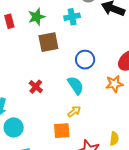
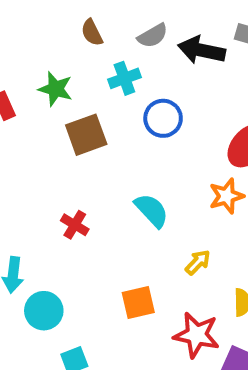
green star: (37, 17) -> (56, 89), turned -30
blue circle: (85, 60) -> (163, 118), moved
yellow arrow: (74, 111) -> (198, 262), moved

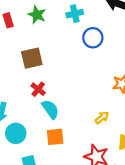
brown square: (86, 135) -> (32, 58), moved
cyan semicircle: (152, 210) -> (50, 109), moved
orange square: (138, 302) -> (55, 137), moved

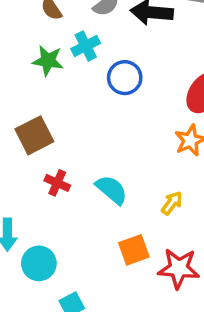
green star: (37, 15) -> (48, 61), moved
cyan semicircle: (50, 109) -> (111, 190), moved
orange square: (55, 137) -> (134, 250), moved

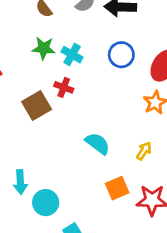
cyan cross: (86, 46) -> (72, 55), moved, turned -30
blue circle: (125, 78) -> (121, 55), moved
red cross: (57, 183) -> (64, 87), moved

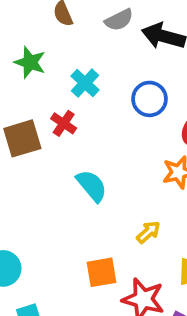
green star: (44, 48) -> (30, 62), moved
cyan semicircle: (98, 143) -> (92, 186), moved

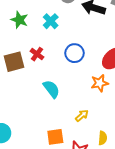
cyan cross: (85, 83) -> (51, 21), moved
blue circle: (149, 99) -> (74, 53), moved

